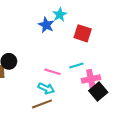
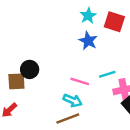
blue star: (46, 25) -> (88, 41), moved
red square: (83, 33) -> (114, 22), moved

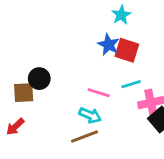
cyan star: (88, 16) -> (121, 15), moved
red square: (114, 22) -> (127, 50), moved

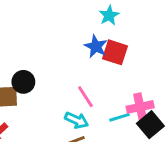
cyan line: (131, 84) -> (119, 117), moved
pink line: (99, 93) -> (85, 97), turned 40

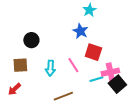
red square: (115, 52) -> (93, 52), moved
black circle: (23, 82) -> (31, 40), moved
cyan arrow: (77, 120) -> (50, 68), moved, turned 70

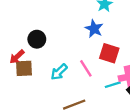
cyan arrow: (50, 68) -> (59, 72), turned 42
red arrow: (14, 89) -> (17, 57), moved

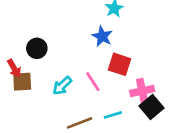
red arrow: (17, 57) -> (14, 68), turned -77
cyan line: (113, 85) -> (113, 115), moved

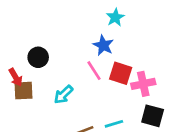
pink line: (93, 82) -> (94, 71), moved
pink cross: (142, 91) -> (143, 84), moved
black square: (151, 107) -> (153, 116), turned -35

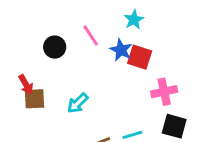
black circle: (38, 57) -> (55, 47), moved
pink line: (94, 71) -> (91, 35), moved
red square: (121, 73) -> (140, 57), moved

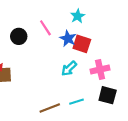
cyan arrow: (78, 103) -> (69, 68), moved

